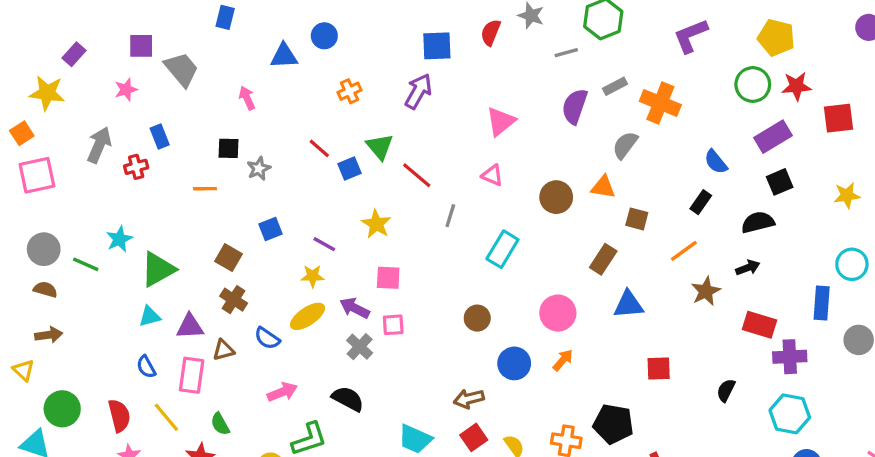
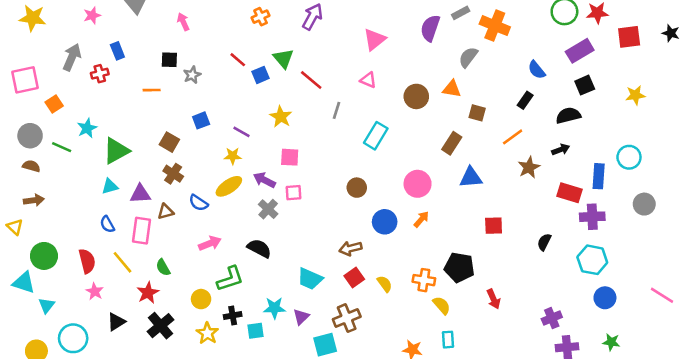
orange square: (22, 133) -> (54, 104), moved
cyan circle: (852, 264) -> (629, 157), moved
blue rectangle: (822, 303) -> (599, 176), moved

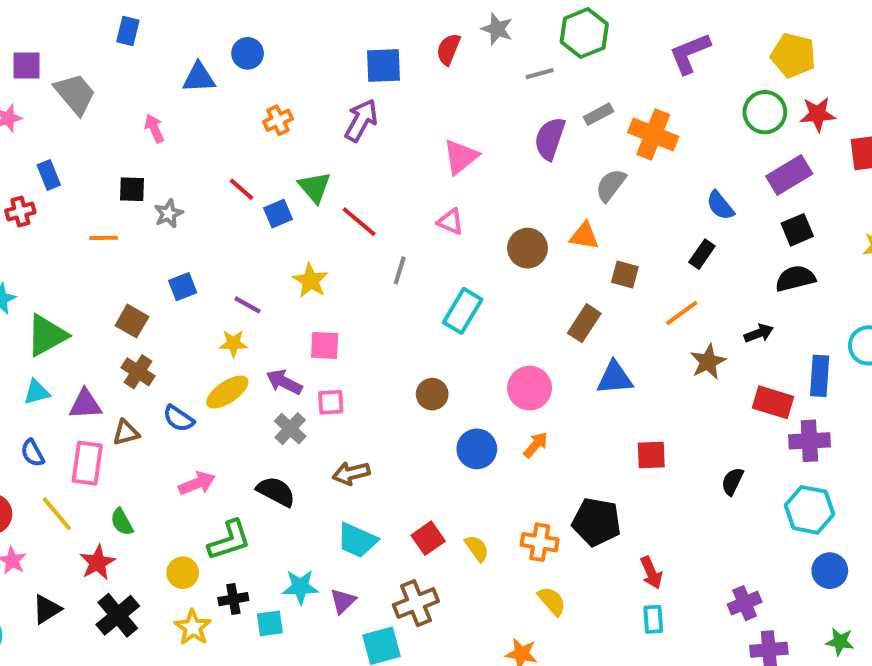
black semicircle: (568, 115) -> (795, 279), moved
brown arrow: (350, 248) -> (351, 473), moved
yellow semicircle: (442, 305) -> (552, 601), moved
cyan rectangle: (448, 340) -> (653, 619), moved

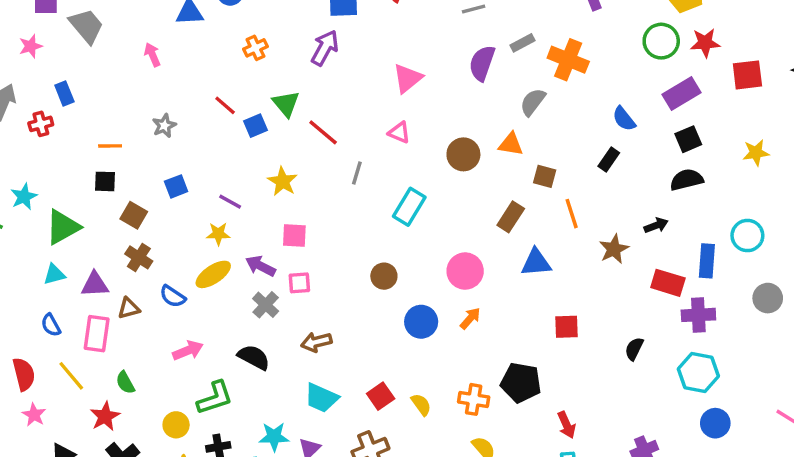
black square: (132, 189) -> (105, 181), moved
orange line: (682, 313) -> (572, 214), moved, turned -72

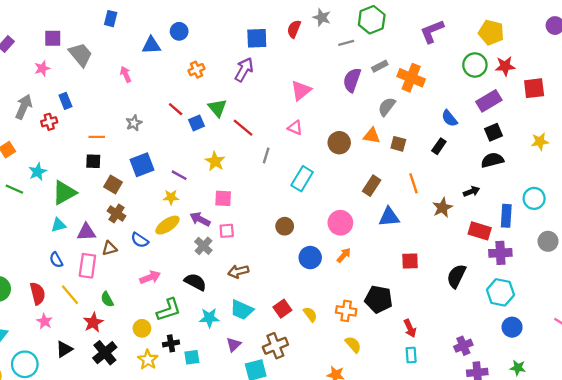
brown square: (545, 176) -> (398, 144), moved
blue square: (176, 186) -> (142, 165), size x1.5
black semicircle: (634, 349) -> (456, 276), size x1.5
cyan star: (274, 437) -> (209, 318), moved

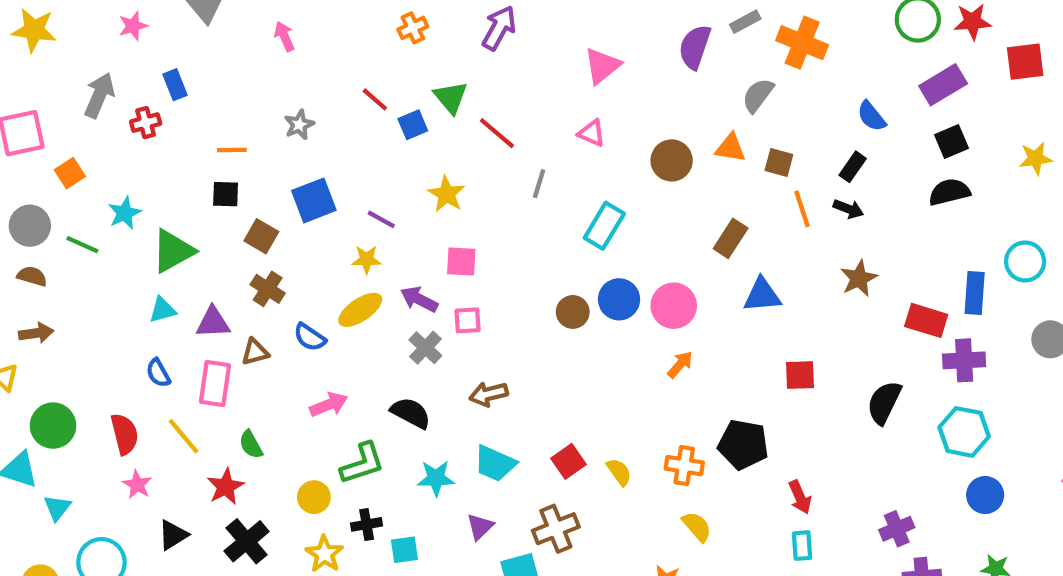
orange line: (413, 183) -> (802, 209), moved
black arrow: (471, 191) -> (848, 209), moved, turned 42
blue circle: (310, 258) -> (619, 299), moved

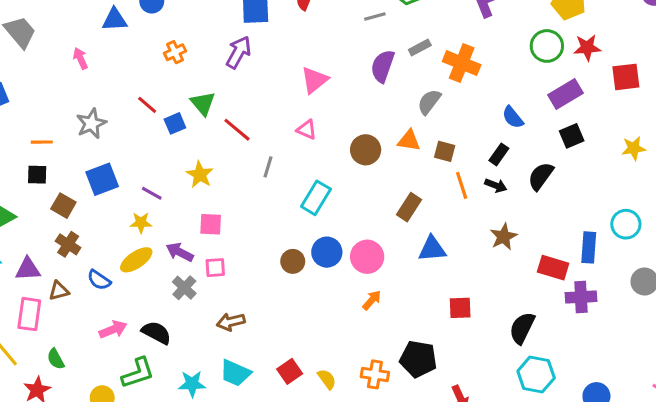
gray star: (299, 125) -> (91, 123), size x1.4
black semicircle: (949, 192) -> (541, 176), moved, turned -40
black semicircle: (411, 413) -> (156, 333), moved
cyan hexagon: (964, 432) -> (536, 374), moved

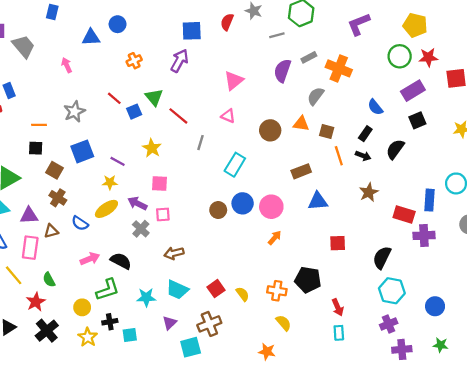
brown rectangle: (409, 207) -> (301, 171), turned 36

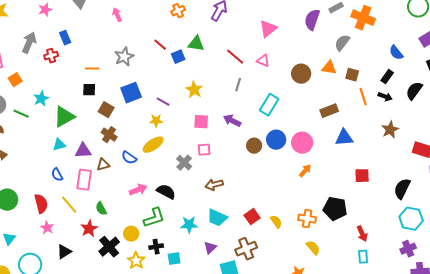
green triangle: (154, 97) -> (196, 44), turned -42
red line: (178, 116) -> (235, 57), moved
purple arrow: (137, 203) -> (232, 121), moved
black cross: (47, 331) -> (109, 247), moved

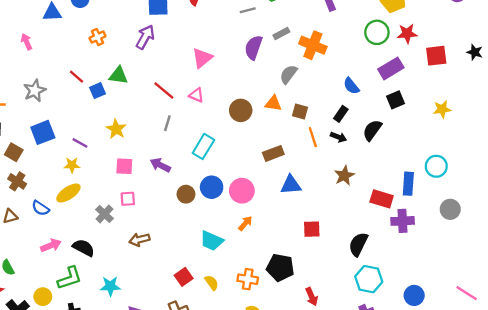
cyan trapezoid: (217, 218) -> (212, 241), moved

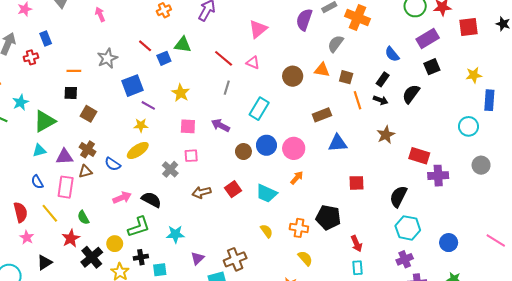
blue square: (43, 132) -> (132, 86), moved
brown cross: (17, 181) -> (87, 149), moved
blue rectangle: (408, 184) -> (489, 100), moved
red square: (184, 277) -> (233, 189), moved

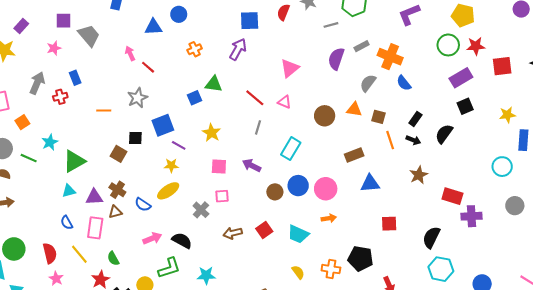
red line: (145, 46) -> (148, 67), moved
blue semicircle: (392, 54) -> (404, 83), moved
black square: (71, 93) -> (135, 138), moved
orange arrow: (297, 178) -> (329, 218), turned 40

